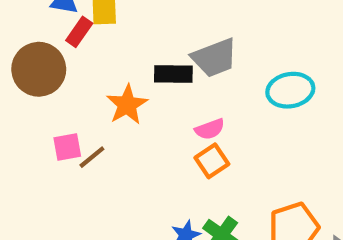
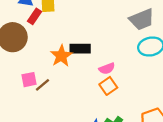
gray trapezoid: (214, 58) -> (142, 19), moved
black rectangle: (173, 74) -> (80, 49), moved

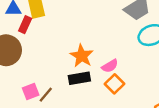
black rectangle: (80, 49) -> (79, 78), moved
orange star: (61, 56) -> (82, 56), moved

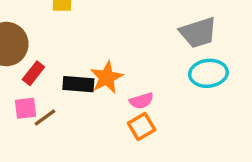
red rectangle: (25, 25) -> (33, 73), moved
black rectangle: (79, 78) -> (78, 84), moved

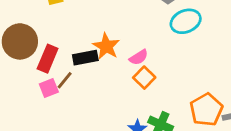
red rectangle: (33, 73) -> (48, 59), size x1.4
brown line: (45, 118) -> (65, 80), moved

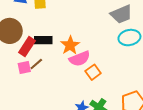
pink semicircle: (139, 57) -> (80, 59), moved, size x1.5
black rectangle: (85, 58) -> (43, 40), moved

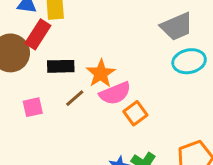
red rectangle: (27, 47) -> (38, 34), moved
brown line: (36, 64) -> (75, 98), moved

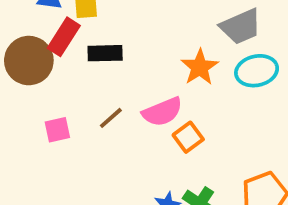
black rectangle: (61, 66) -> (105, 53), moved
orange star: (101, 73) -> (200, 67), moved

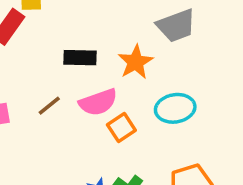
black rectangle: (105, 53) -> (80, 58), moved
cyan ellipse: (257, 71) -> (175, 108), moved

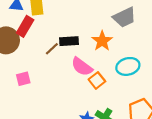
pink semicircle: (98, 102) -> (82, 67), turned 60
brown line: (49, 106) -> (52, 49), moved

